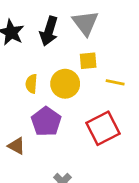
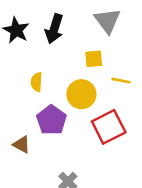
gray triangle: (85, 23) -> (107, 21), moved
yellow circle: (65, 84) -> (81, 94), moved

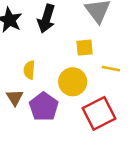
brown triangle: (22, 145) -> (15, 98), moved, turned 30

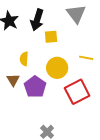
yellow square: (85, 48) -> (51, 37), moved

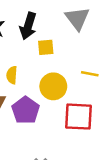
red square: (77, 92) -> (78, 117), turned 30

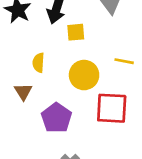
purple pentagon: (26, 110) -> (56, 118), moved

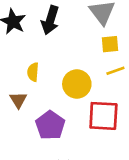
yellow square: (76, 32) -> (110, 44), moved
yellow line: (124, 61) -> (115, 71), turned -30

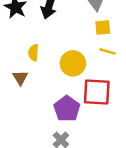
yellow line: (115, 71) -> (107, 51), turned 35
purple pentagon: (50, 125) -> (67, 109), moved

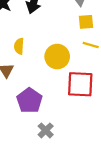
purple pentagon: (67, 109) -> (29, 100), moved

